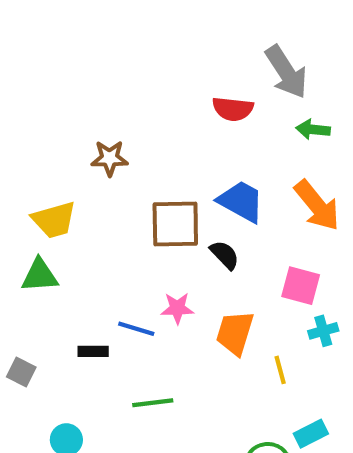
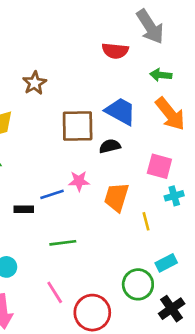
green arrow: (313, 129) -> (161, 75), moved
brown star: (110, 158) -> (35, 83), turned -30
black semicircle: (225, 255) -> (110, 146), turned -60
blue line: (136, 329) -> (52, 194), turned -35

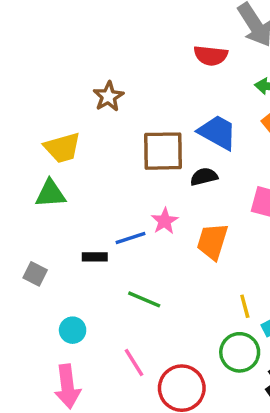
pink star: (79, 181) -> (165, 221), turned -30
yellow line: (146, 221) -> (245, 306), moved
green line: (63, 243) -> (144, 299), turned 30

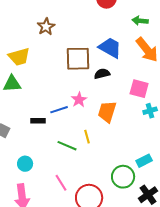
yellow line: (245, 306) -> (87, 137), moved

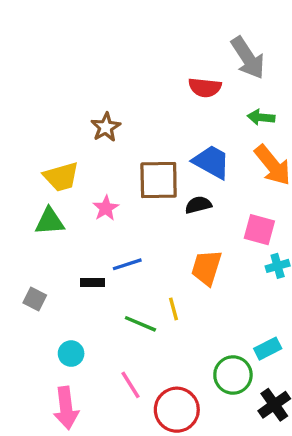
pink star: (79, 100) -> (106, 208), moved

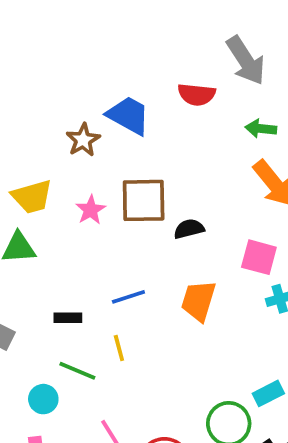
blue trapezoid: (211, 162) -> (128, 115), moved
pink star: (106, 208) -> (91, 210), moved
blue line: (127, 264) -> (128, 297), moved
yellow line: (173, 309) -> (119, 348), moved
green line: (140, 324) -> (77, 371), moved

